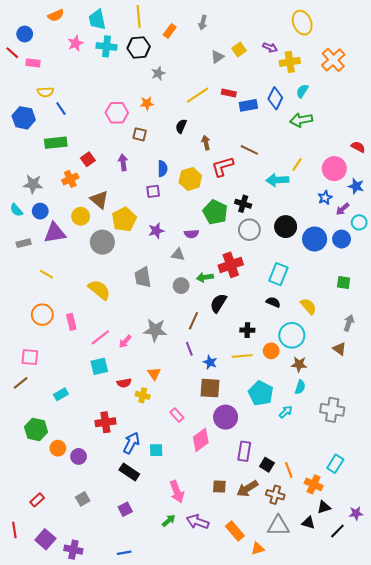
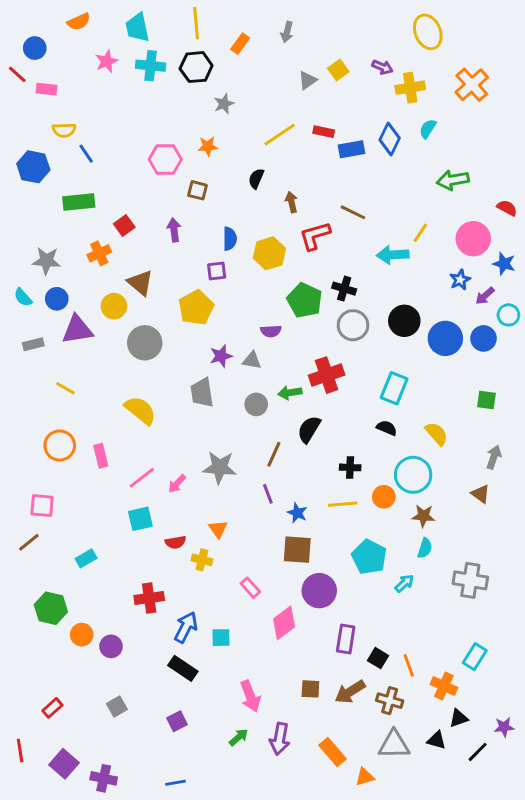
green arrow: (301, 120) -> (453, 180), moved
yellow pentagon: (124, 219) -> (196, 308), moved
purple star: (156, 231) -> (221, 356), moved
purple arrow: (198, 522) -> (280, 739), turned -100

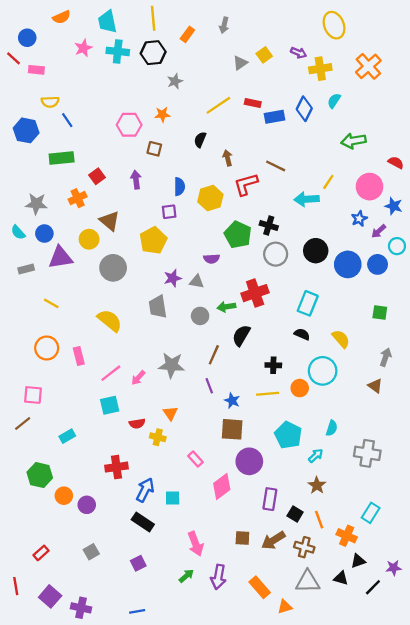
brown star: (423, 516) -> (317, 485), moved, turned 30

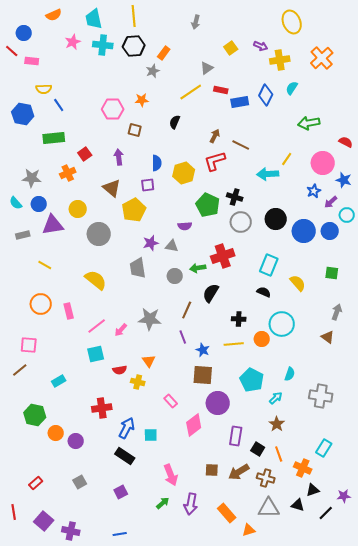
orange rectangle: (187, 34) -> (164, 53), moved
gray triangle: (240, 63) -> (207, 68), moved
brown arrow: (228, 158) -> (215, 136), moved, turned 40
brown triangle: (110, 221) -> (112, 188), moved
yellow semicircle: (341, 339) -> (298, 283), moved

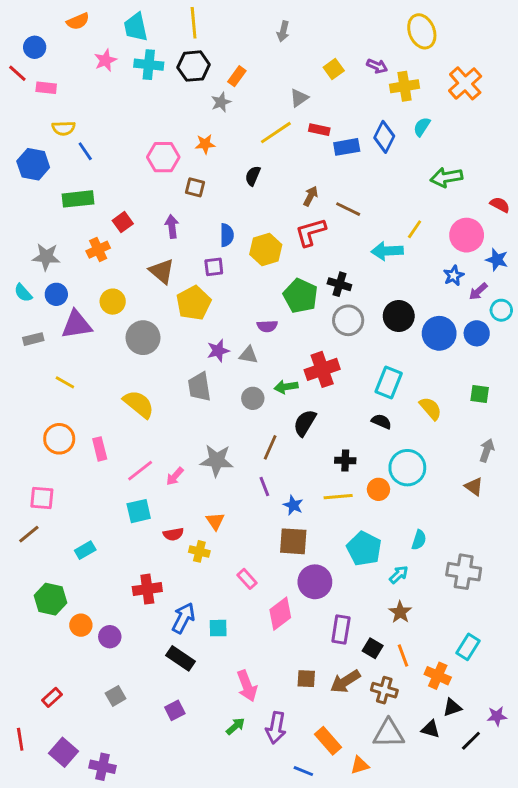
blue line: (120, 534) -> (303, 771), moved, turned 32

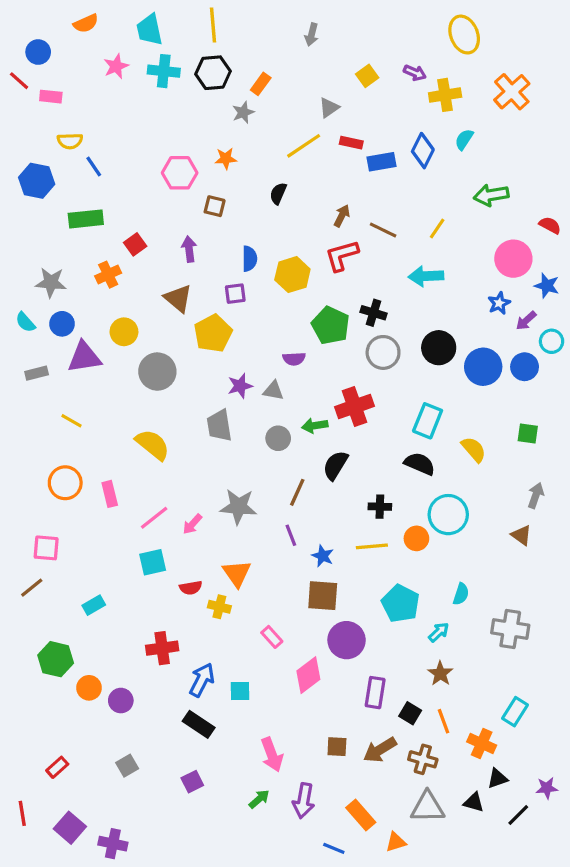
yellow line: (415, 229) -> (437, 228), moved
black semicircle: (381, 421) -> (420, 464), size x1.4
orange triangle: (215, 521) -> (237, 573), size x1.4

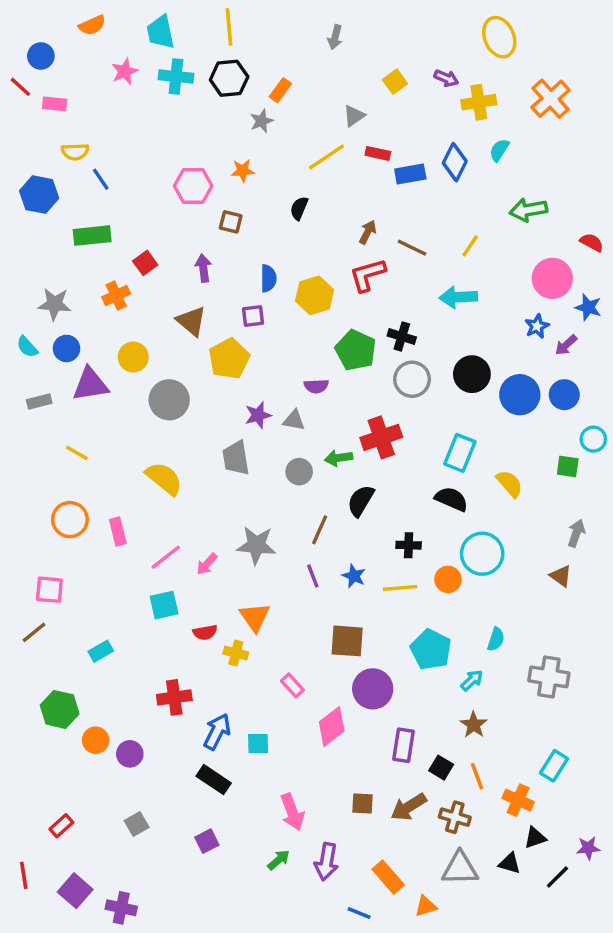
cyan circle: (552, 341) -> (593, 439), moved
blue star: (323, 556) -> (354, 576), moved

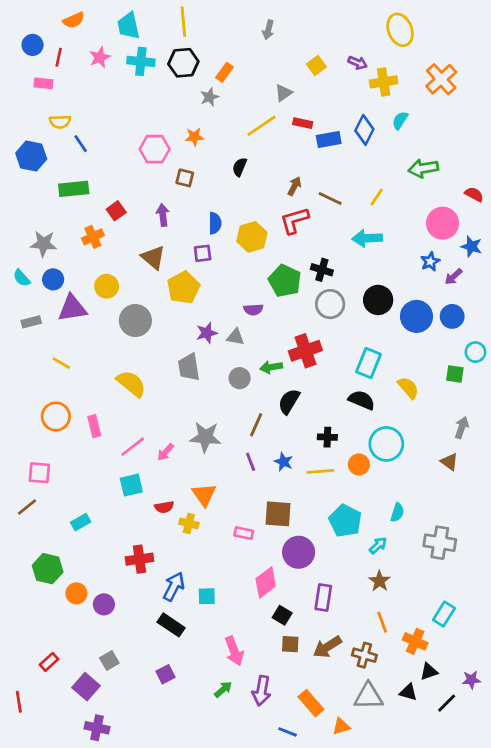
red line: (20, 87) -> (59, 57), moved, turned 60
pink rectangle: (292, 685) -> (244, 533), moved, turned -36
black square: (441, 768) -> (282, 615), moved
purple square: (75, 891) -> (86, 687), moved

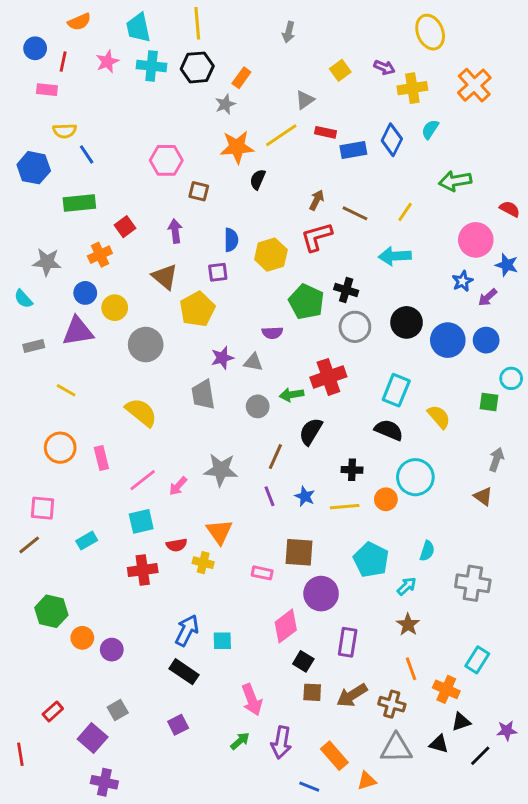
orange star: (194, 137) -> (237, 147), moved, size x1.6
blue circle: (53, 279) -> (85, 293), moved
cyan rectangle: (81, 522) -> (87, 541), moved
red cross: (140, 559) -> (143, 570), moved

